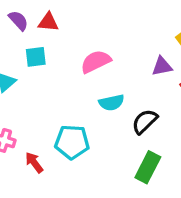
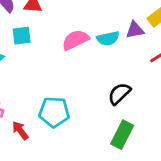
purple triangle: (162, 66) -> (135, 30), moved
cyan semicircle: (111, 103) -> (108, 38), moved

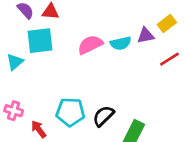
cyan square: (22, 36) -> (40, 41), size x1.5
black semicircle: (119, 94) -> (103, 116), moved

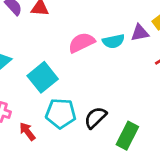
cyan square: (40, 41) -> (43, 77), moved, turned -32

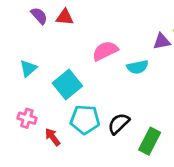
cyan semicircle: (113, 41) -> (137, 67), moved

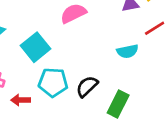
cyan semicircle: (137, 67) -> (127, 51), moved
red arrow: (53, 137) -> (21, 100), turned -54

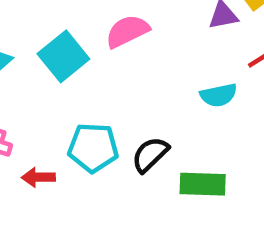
cyan square: (35, 47) -> (63, 56), moved
green rectangle: (118, 104) -> (203, 184), turned 65

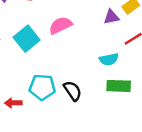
black semicircle: (150, 154) -> (73, 91), turned 100
green rectangle: (203, 184) -> (119, 86), moved

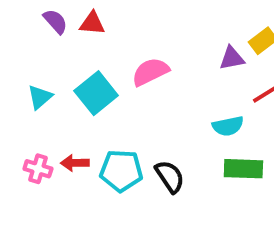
red arrow: (13, 103) -> (75, 163), moved

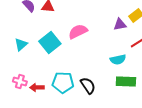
red arrow: (75, 163) -> (37, 88), moved

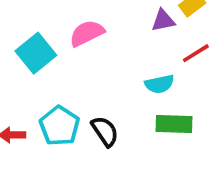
cyan pentagon: (63, 82) -> (60, 126), turned 30

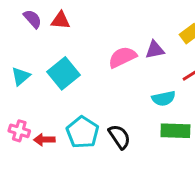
purple triangle: (163, 20) -> (155, 50), moved
pink semicircle: (87, 33) -> (122, 57), moved

